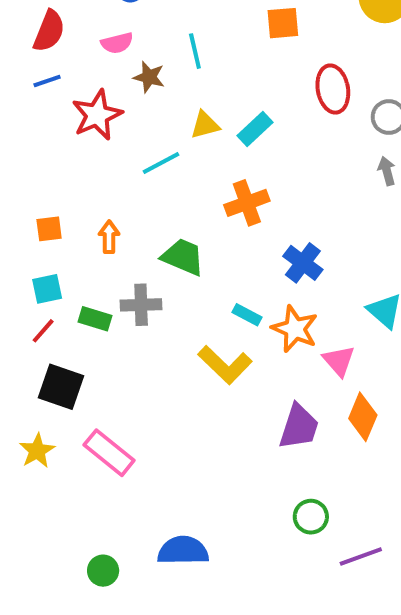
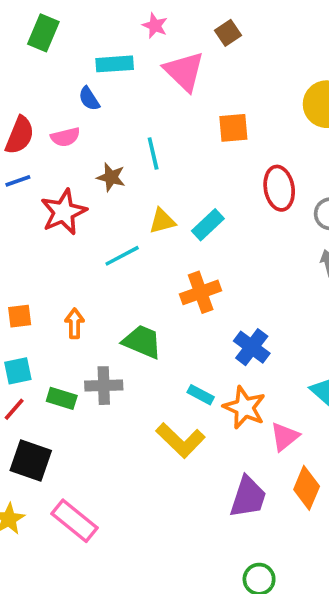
pink semicircle: (117, 43) -> (65, 137), moved
pink triangle: (339, 361) -> (285, 437), turned 32

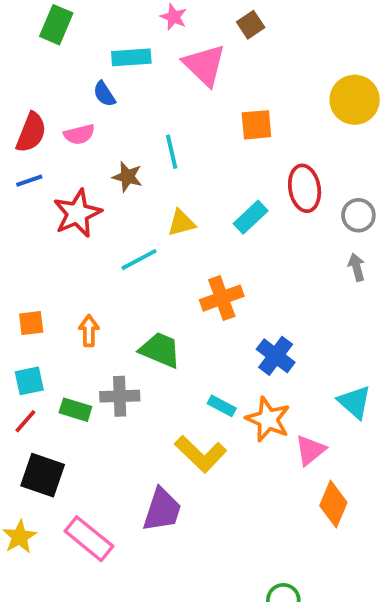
cyan rectangle: (208, 225) -> (251, 217), moved
purple trapezoid: (248, 497) -> (162, 510), moved

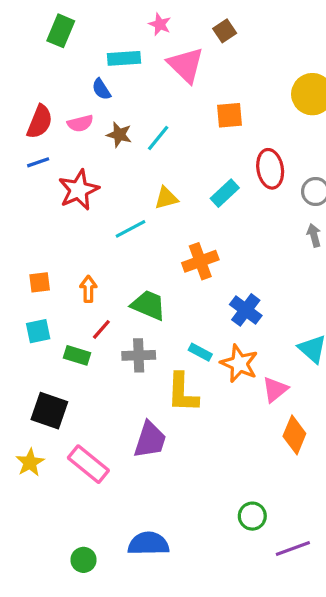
cyan line: (172, 152) -> (158, 138), turned 52
brown star: (127, 177) -> (119, 135), moved
gray cross: (120, 396) -> (139, 355), moved
red line: (25, 421) -> (101, 329), moved
yellow L-shape: (201, 454) -> (182, 393), turned 48

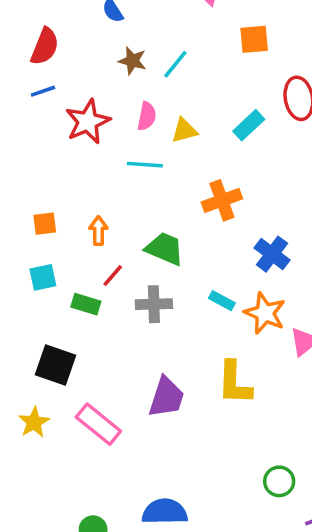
pink semicircle: (80, 123) -> (147, 116), moved, turned -65
cyan line: (131, 229) -> (145, 165), turned 32
yellow L-shape: (182, 393) -> (234, 383), moved

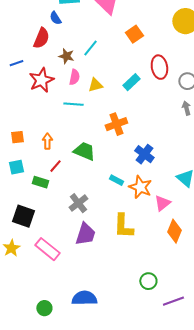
orange square: (254, 39) -> (134, 34), turned -30
red semicircle: (45, 46) -> (41, 38), moved
brown star: (132, 61) -> (66, 56), moved
gray cross: (154, 304) -> (78, 203), moved, turned -36

